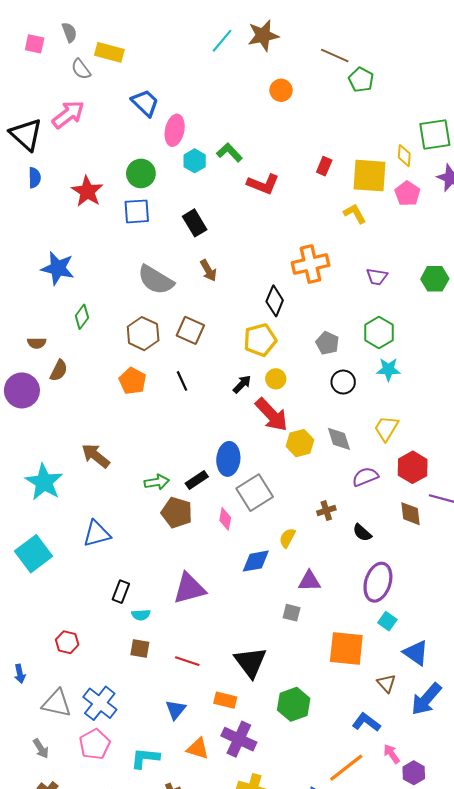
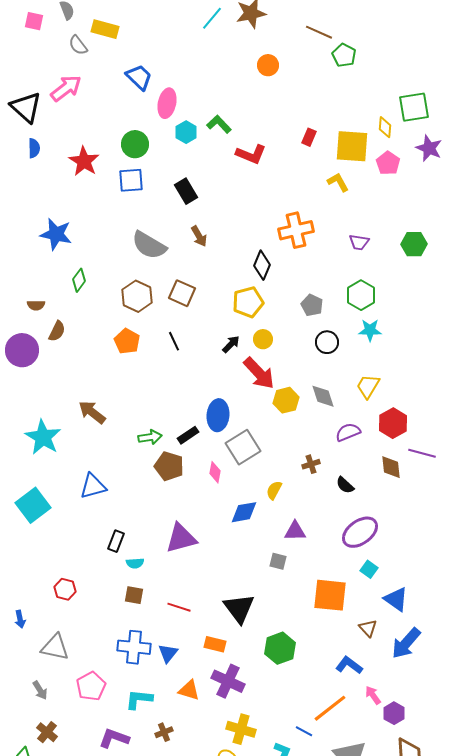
purple ellipse: (378, 582) -> (360, 532), turned 36
blue cross: (100, 703) -> (134, 647), moved, turned -32

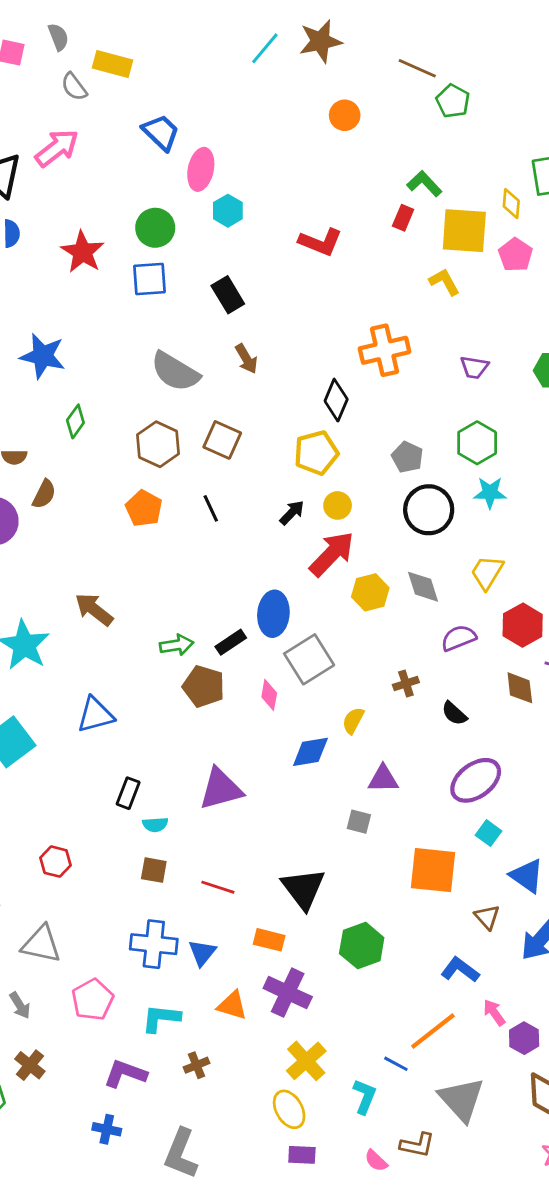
green L-shape: (219, 124) -> (424, 184), moved
black circle: (327, 342) -> (429, 510), size x1.5
red arrow: (259, 373) -> (332, 554), turned -93
yellow cross: (241, 729) -> (306, 1061), turned 32

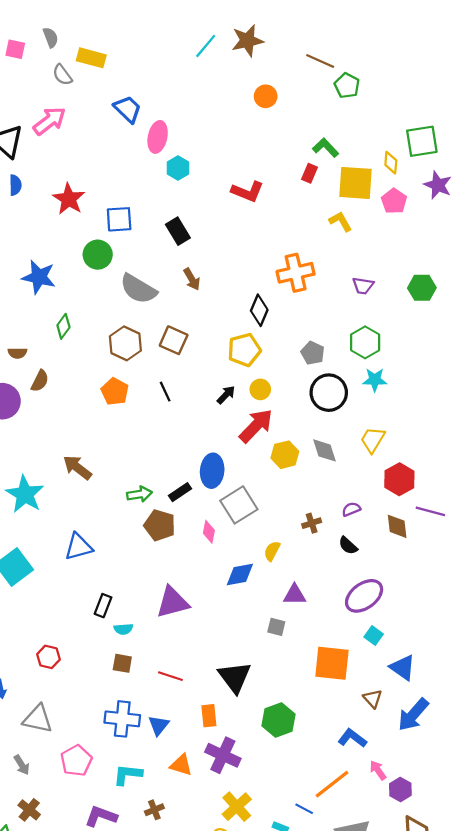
green circle: (155, 228) -> (98, 255), moved
purple semicircle: (459, 638) -> (351, 509), moved, size x0.7
orange rectangle: (269, 940) -> (209, 716), turned 70

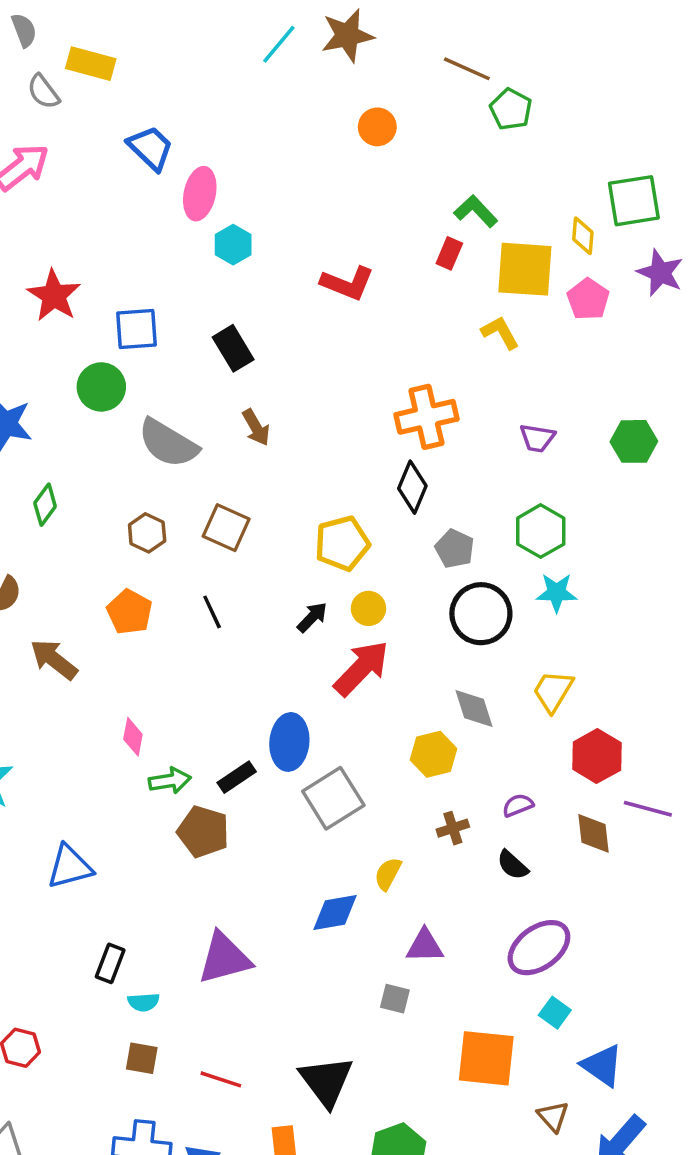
black diamond: (259, 310) -> (412, 487), moved
brown hexagon: (125, 343) -> (147, 533), size x0.7
yellow hexagon: (285, 455) -> (434, 754), moved
brown arrow: (77, 468) -> (54, 659), moved
pink diamond: (209, 532) -> (133, 737), moved

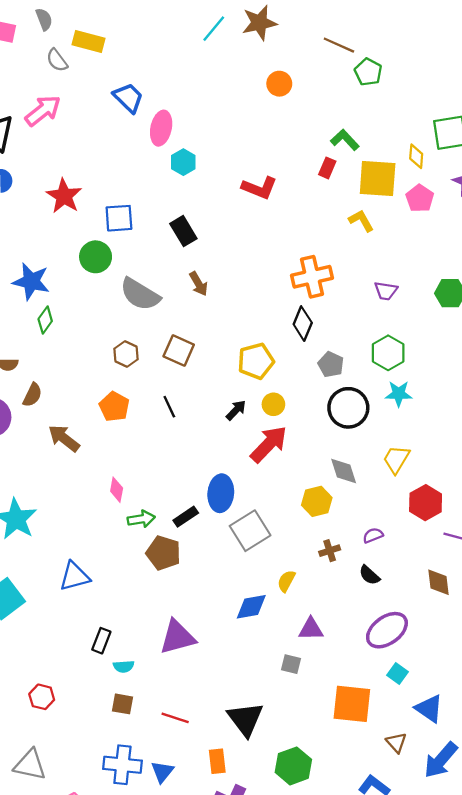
green diamond: (45, 505) -> (45, 320), moved
brown diamond: (593, 833) -> (438, 582), moved

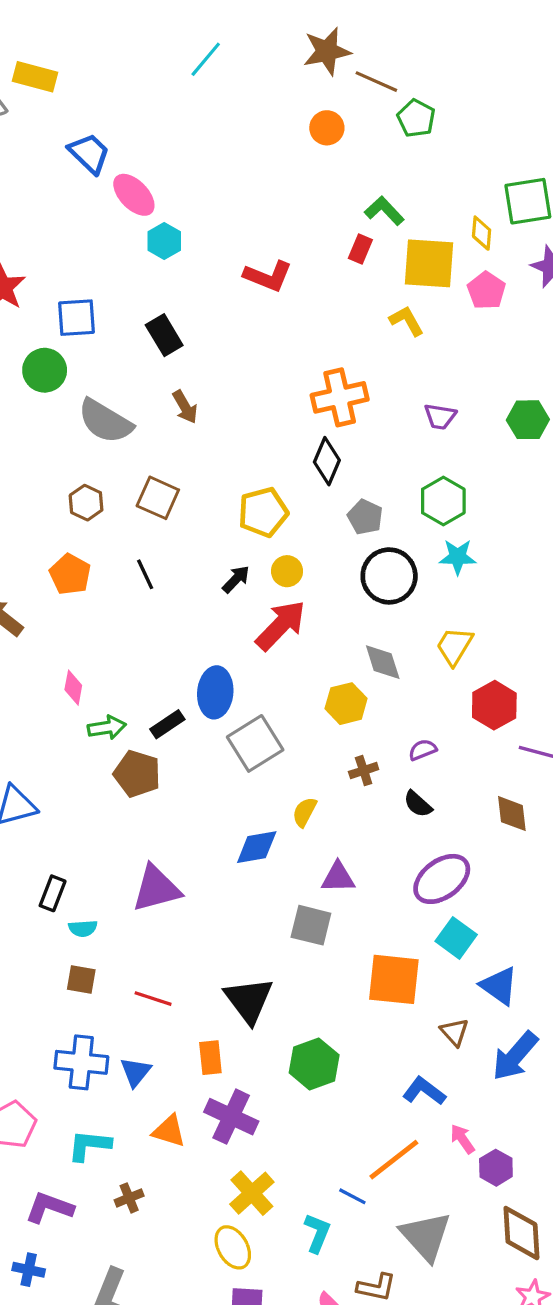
brown star: (259, 23) -> (327, 51), moved
orange circle: (279, 84) -> (327, 128), moved
pink ellipse: (161, 128) -> (134, 195), turned -56
gray square: (291, 664) -> (311, 925), size x1.5
cyan square: (397, 673) -> (456, 938), size x1.4

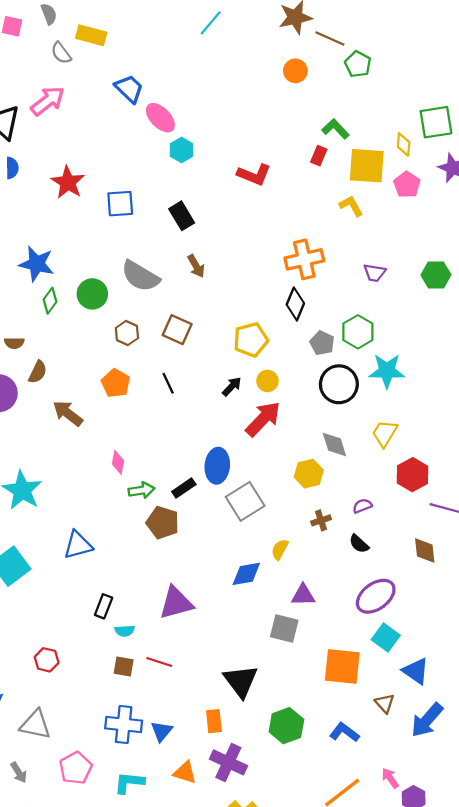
green circle: (45, 370) -> (92, 294), moved
green hexagon: (443, 501) -> (358, 332), moved
cyan star: (458, 557) -> (387, 371), size x1.4
red line: (153, 999) -> (159, 662), moved
blue L-shape: (424, 1091) -> (344, 732), moved

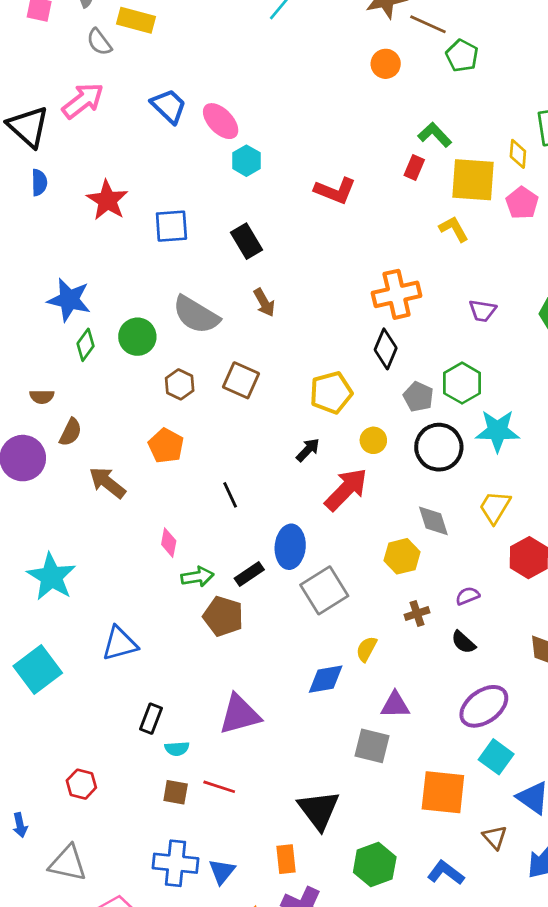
blue trapezoid: (129, 89) -> (169, 106), moved
yellow circle: (267, 381) -> (373, 440), moved
black line: (168, 383) -> (230, 495), moved

